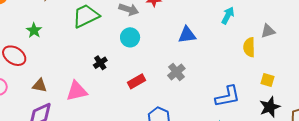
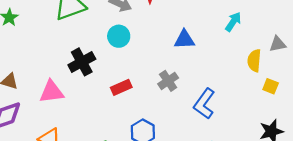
black cross: (100, 63) -> (82, 62), size x1.6
yellow square: (267, 80) -> (271, 86), moved
blue L-shape: (228, 96) -> (204, 104), moved, turned 132

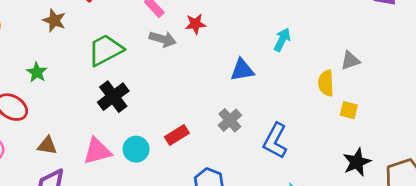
cyan arrow: (233, 22) -> (282, 40), moved
cyan circle: (119, 36) -> (136, 149), moved
black cross: (82, 62) -> (113, 97), moved

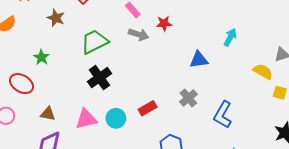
yellow semicircle: (326, 83) -> (263, 71), turned 120

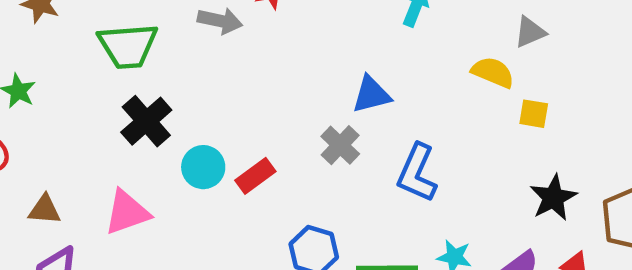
green trapezoid: (95, 42) -> (128, 46), turned -152
blue triangle: (199, 60) -> (371, 95), moved
cyan circle: (116, 118) -> (203, 167), moved

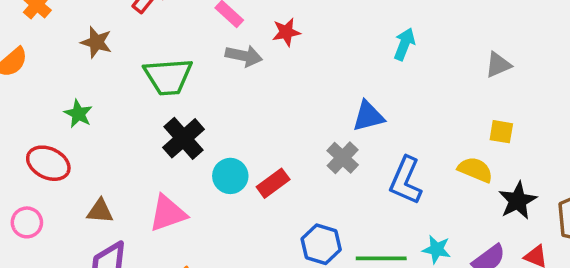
yellow semicircle: (493, 72) -> (475, 170), moved

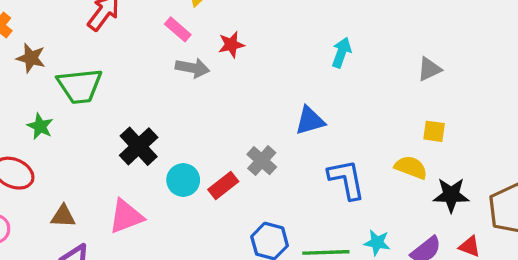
brown star: (96, 42) -> (31, 58), moved
green trapezoid: (168, 77) -> (80, 86), moved
gray cross: (343, 158) -> (262, 161), moved
blue L-shape: (406, 181) -> (346, 179), turned 147
black star: (518, 201) -> (451, 195), turned 30

